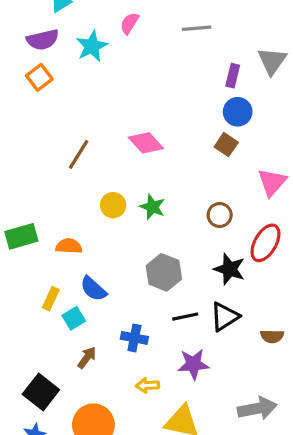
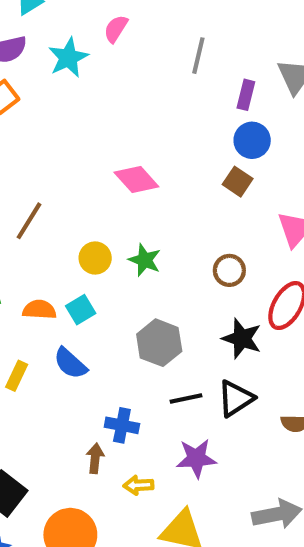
gray line: (197, 28) -> (198, 56), moved, turned -72
brown line: (79, 154) -> (29, 221), moved
cyan square: (74, 318) -> (81, 310), moved
brown arrow: (87, 358) -> (95, 458), moved, turned -30

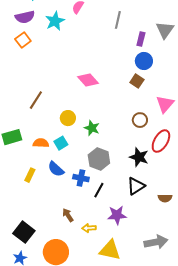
green star: (145, 260) -> (92, 128), moved
brown circle: (229, 270) -> (140, 120), moved
black line: (186, 398) -> (99, 190), moved, turned -49
blue cross: (122, 425) -> (81, 178), moved
brown arrow: (95, 458) -> (68, 215), turned -40

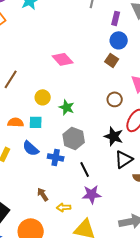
cyan square: (61, 143) -> (36, 122), turned 32
black triangle: (136, 186) -> (124, 159), moved
black line: (99, 190) -> (85, 169), moved, turned -56

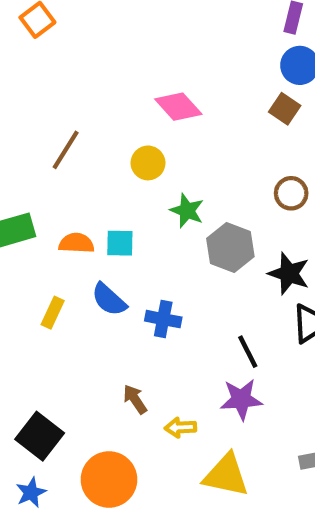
yellow circle: (43, 97) -> (148, 163), moved
gray hexagon: (74, 138) -> (230, 248), moved
black line: (85, 169) -> (248, 352), moved

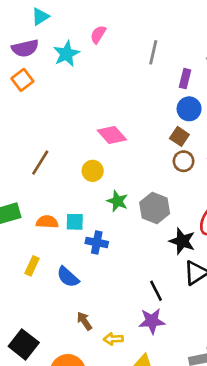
brown circle: (291, 193) -> (184, 161), moved
gray hexagon: (230, 248) -> (155, 208), moved
blue semicircle: (109, 300) -> (68, 277), moved
blue cross: (163, 319) -> (97, 242), moved

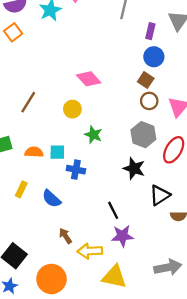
gray hexagon: (155, 208) -> (143, 135), moved
black star: (182, 241) -> (134, 168), moved
black line: (156, 291) -> (113, 210), moved
yellow arrow: (113, 339) -> (90, 251), size x1.5

